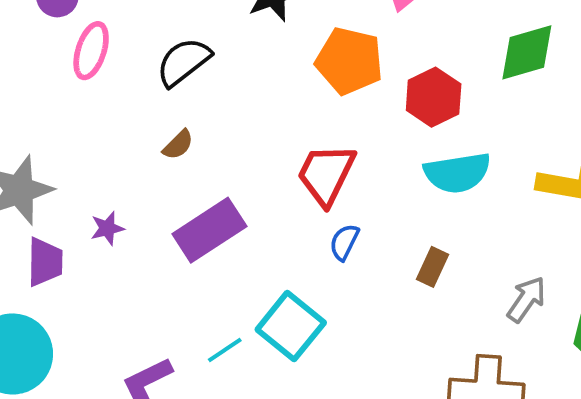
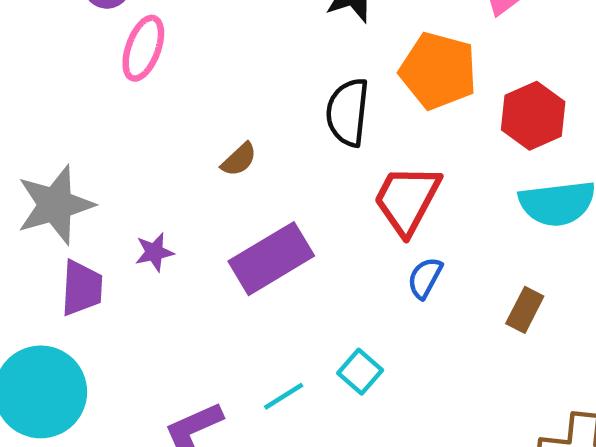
black semicircle: (183, 62) -> (348, 112), moved, turned -48
cyan square: (291, 326) -> (360, 372), size x0.6

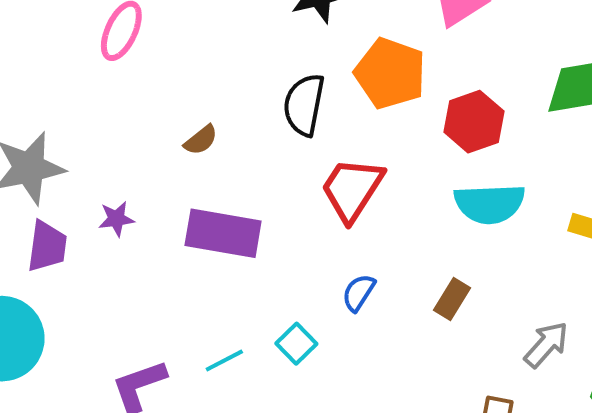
purple rectangle: (271, 259) -> (223, 233), turned 36
blue semicircle: (425, 278) -> (359, 293), moved

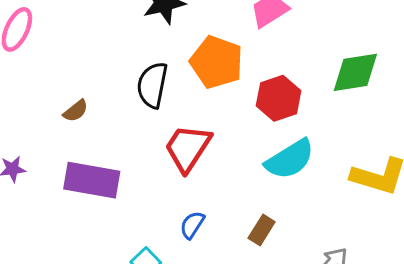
cyan semicircle: (489, 204) -> (290, 159), turned -30

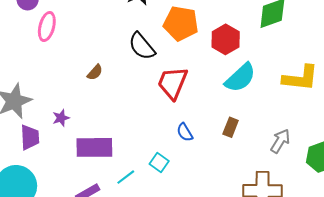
black semicircle: (152, 85) -> (142, 46), turned -40
purple rectangle: (92, 180) -> (94, 147), moved
blue semicircle: (192, 225) -> (185, 132), turned -54

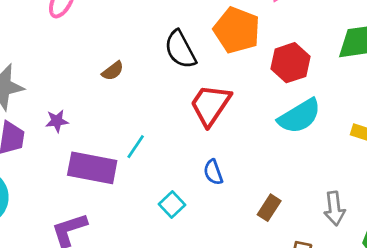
brown rectangle: (231, 127) -> (269, 208), moved
gray arrow: (280, 141) -> (334, 209), turned 130
cyan line: (126, 177) -> (136, 147), moved, turned -30

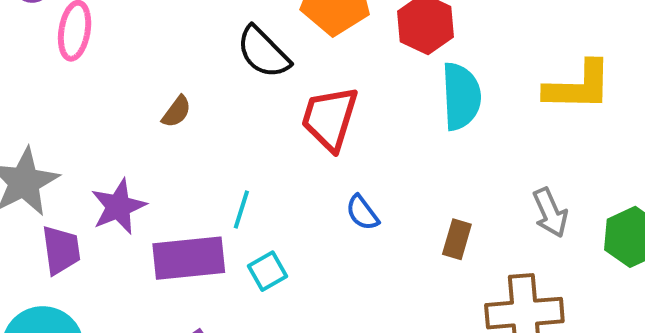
cyan semicircle: (299, 116) -> (461, 96), turned -45
purple star: (57, 121) -> (118, 207), size x1.6
cyan square: (172, 204) -> (268, 271), moved, turned 30

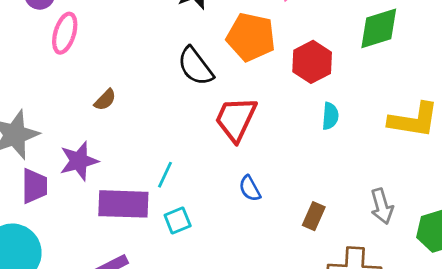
cyan semicircle: (461, 96) -> (330, 116), size x0.6
brown semicircle: (177, 112) -> (105, 100), moved

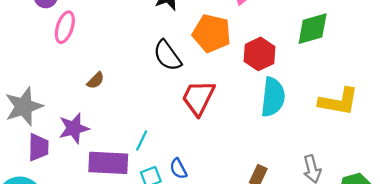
cyan semicircle: (330, 116) -> (273, 97), size x1.8
blue semicircle: (250, 188) -> (178, 169), moved

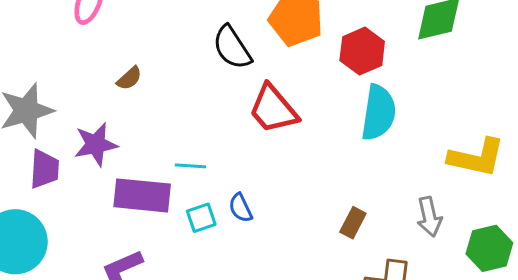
red trapezoid: (198, 98) -> (273, 109), turned -69
yellow L-shape: (339, 102) -> (476, 158), moved
cyan line: (142, 141) -> (191, 166), turned 65

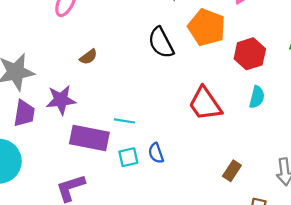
red trapezoid: (273, 109) -> (205, 104), moved
cyan semicircle: (378, 113) -> (257, 97), size x0.6

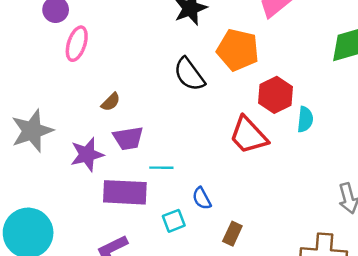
red hexagon: (250, 54) -> (276, 95), moved
purple trapezoid: (24, 113) -> (128, 138), moved, turned 80
cyan square: (128, 157) -> (174, 221), moved
brown rectangle: (232, 171) -> (232, 234), moved

